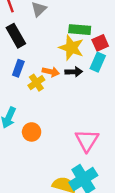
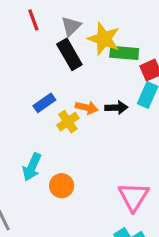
black rectangle: (16, 36) -> (69, 54), moved
yellow star: (71, 48) -> (104, 39), moved
blue rectangle: (18, 68) -> (44, 103), turned 35

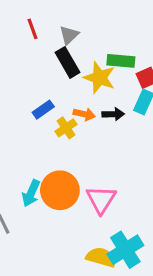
yellow star: (104, 39) -> (99, 78), moved
cyan arrow: (32, 167) -> (31, 193), moved
orange circle: (62, 186) -> (60, 190), size x1.6
pink triangle: (134, 197) -> (101, 199), moved

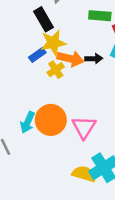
black rectangle: (68, 62) -> (43, 19), moved
yellow star: (99, 78) -> (53, 43), moved, turned -30
orange arrow: (84, 114) -> (70, 59), size x1.5

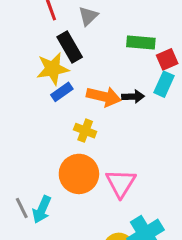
yellow star: (53, 43) -> (53, 69), moved
yellow cross: (56, 70) -> (85, 131), moved, turned -35
cyan arrow: (27, 122) -> (42, 210), moved

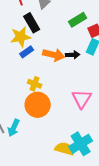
green rectangle: (141, 42) -> (78, 20), turned -36
yellow cross: (85, 131) -> (35, 84), moved
pink triangle: (121, 183) -> (82, 99), moved

